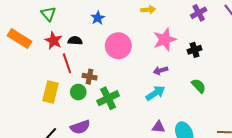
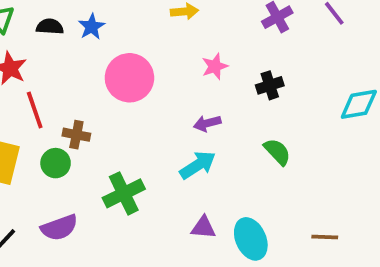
pink star: (165, 40) -> (215, 66), size x0.6
black semicircle: (75, 41) -> (50, 27), moved
green cross: (108, 98) -> (124, 193), moved

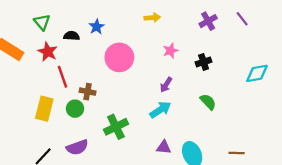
black semicircle: (50, 27) -> (72, 36), moved
purple arrow: (207, 123) -> (166, 85), turned -42

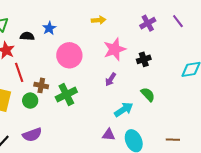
pink star: (171, 51) -> (115, 49), size x1.6
cyan arrow: (160, 110) -> (124, 110), moved
green cross: (116, 127) -> (66, 94), moved

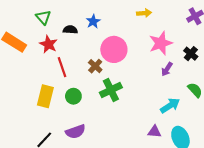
black cross: (144, 59) -> (191, 54), turned -32
purple arrow: (111, 79) -> (167, 69), moved
brown cross: (41, 85) -> (95, 66), moved, turned 32

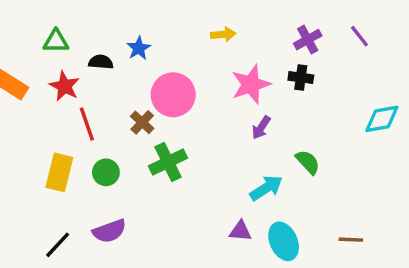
green triangle: (43, 17) -> (56, 41), turned -49
black cross: (191, 54) -> (301, 78), moved, turned -32

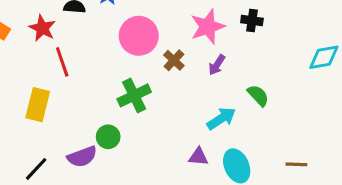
brown cross: (142, 122) -> (174, 60), moved
green circle: (106, 172) -> (108, 137), moved

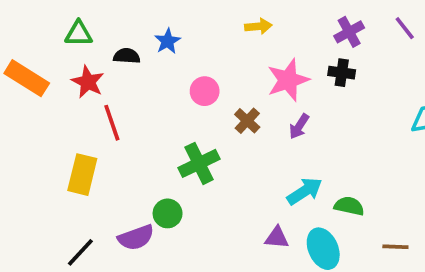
pink circle: (139, 36) -> (205, 91), size x0.6
green semicircle: (258, 95) -> (349, 206), moved, turned -35

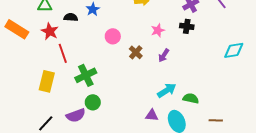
pink star: (288, 80) -> (158, 30), size x0.6
green cross: (199, 163) -> (86, 75), moved

